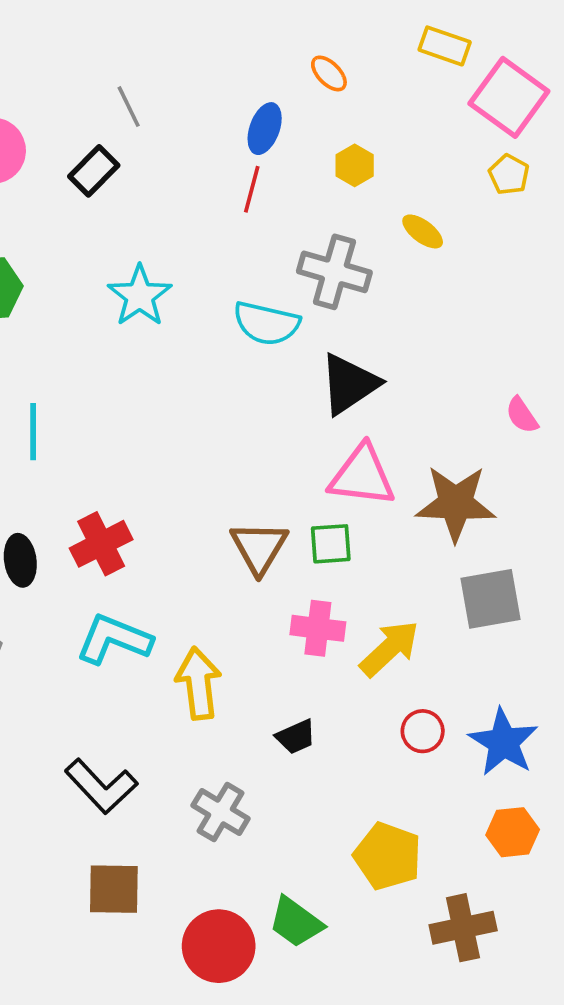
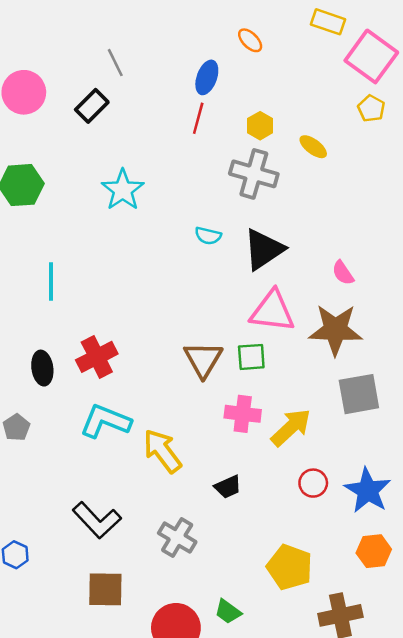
yellow hexagon: (355, 165) -> (260, 126), moved
cyan semicircle: (266, 323) -> (208, 236), moved, size x0.6
pink semicircle: (522, 415) -> (343, 273), moved
yellow arrow: (198, 683) -> (162, 451), turned -30
green trapezoid: (296, 922) -> (228, 612), size x0.7

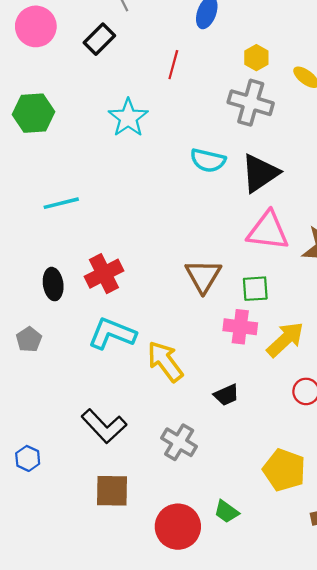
red line: (198, 118) -> (173, 65), moved
cyan semicircle: (208, 236) -> (208, 160), size x1.4
cyan line: (51, 281) -> (61, 203), turned 76
green square: (251, 357) -> (255, 289), moved

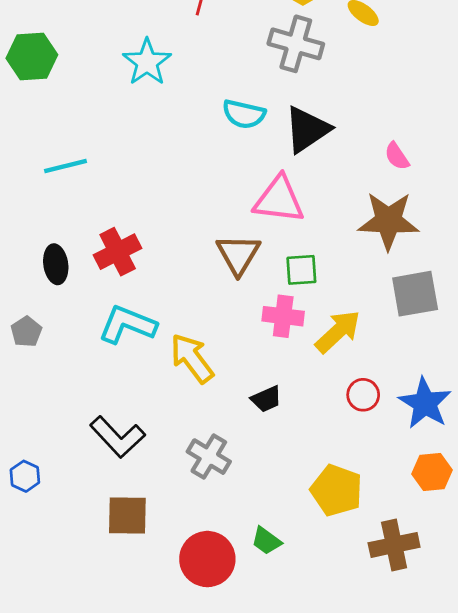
pink triangle: (268, 231) -> (279, 200), moved

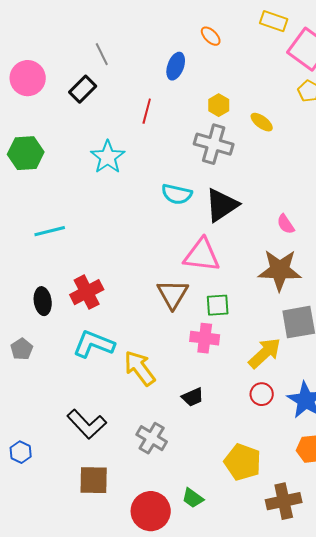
yellow arrow: (338, 332) -> (265, 353), moved

